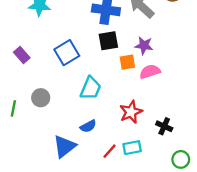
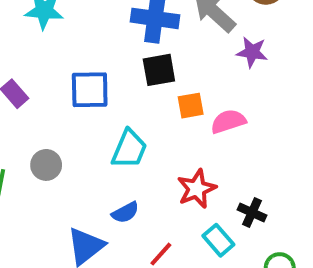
purple star: (144, 46) -> (252, 52), moved
blue square: (67, 53) -> (90, 90), turned 30
cyan rectangle: (132, 148) -> (218, 240), moved, turned 60

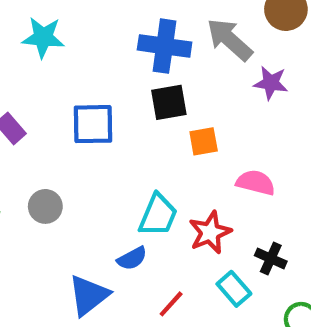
pink semicircle: (228, 121) -> (256, 183), moved, turned 32
cyan trapezoid: (129, 149) -> (158, 215), moved

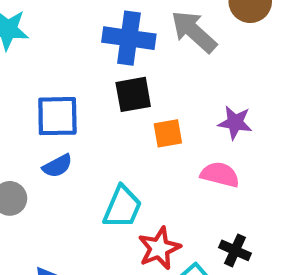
purple star: (271, 83) -> (235, 123), moved
red star: (210, 232) -> (159, 248), moved
blue semicircle: (132, 258) -> (57, 166), moved

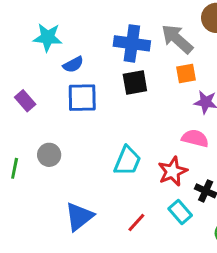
orange square: (168, 133) -> (186, 74), moved
blue semicircle: (57, 166) -> (73, 65), moved
red star: (159, 248) -> (173, 171), moved

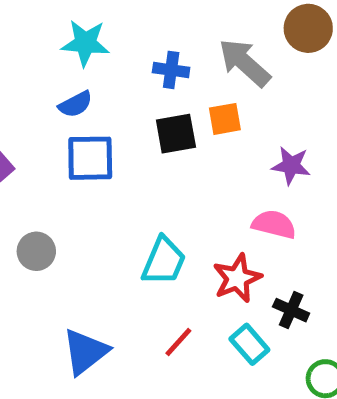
cyan star: (48, 37) -> (85, 43), moved
blue cross: (132, 43) -> (171, 70), size x0.6
orange square: (186, 74) -> (225, 119), moved
red line: (136, 223) -> (178, 342), moved

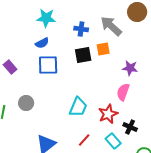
pink semicircle: (274, 224) -> (123, 92), turned -84

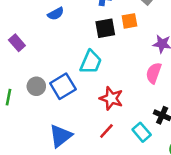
blue square: (48, 65) -> (63, 86), moved, turned -30
cyan trapezoid: (78, 107) -> (91, 62), moved
red star: (108, 114) -> (111, 98), moved, turned -30

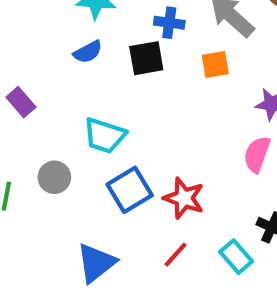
black square: (105, 28) -> (146, 58), moved
cyan trapezoid: (91, 62) -> (105, 136), moved, turned 85
blue square: (63, 86) -> (130, 190), moved

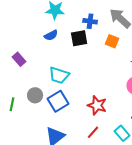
orange square: (215, 64) -> (112, 41), turned 32
blue square: (130, 190) -> (58, 101), moved

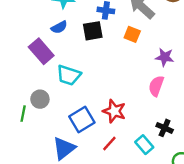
purple rectangle: (19, 59) -> (41, 51), moved, size x1.5
blue square: (58, 101) -> (82, 120), moved
green line: (12, 104) -> (23, 114), moved

